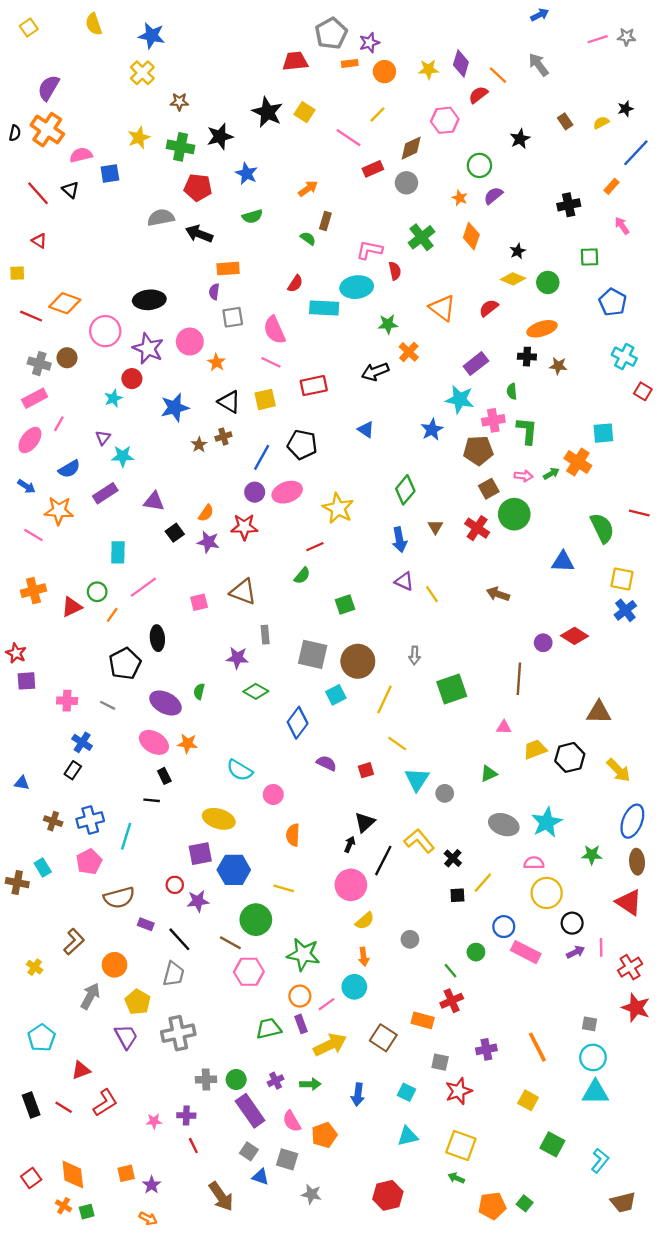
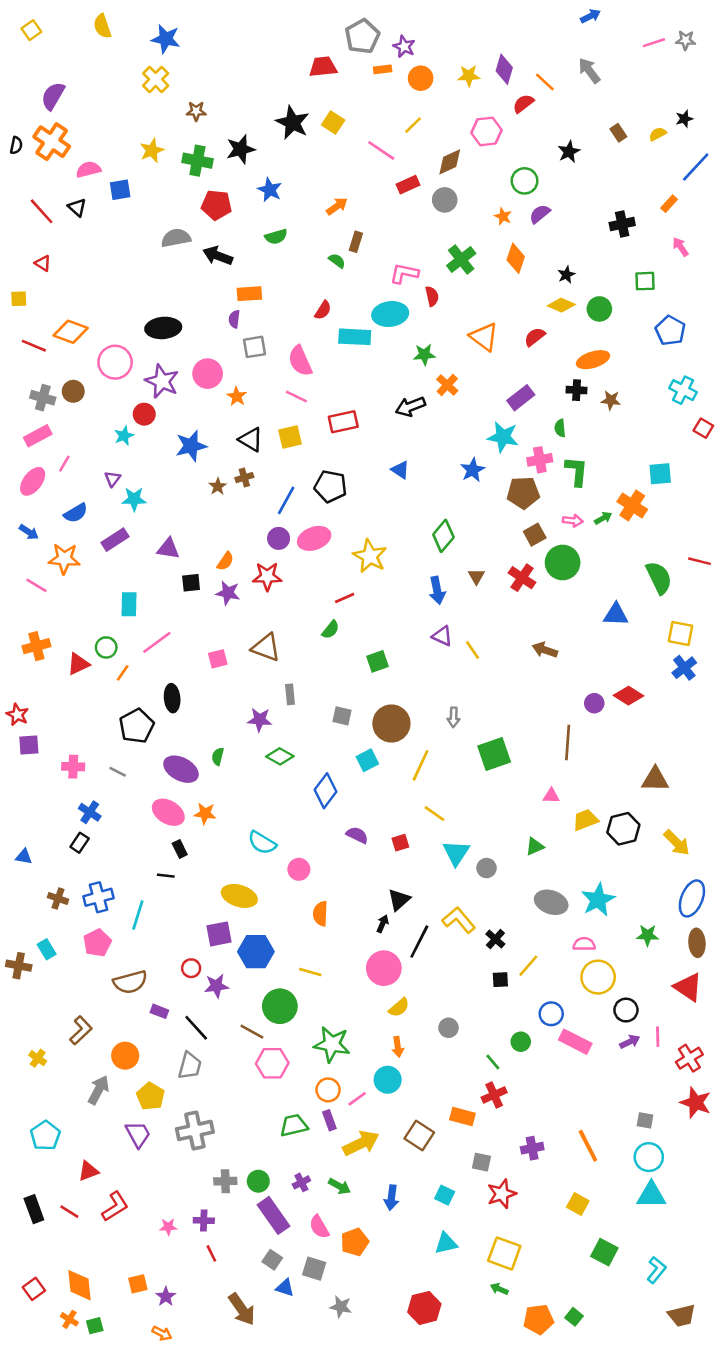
purple star: (369, 43) -> (404, 46), turned -30
black square: (175, 533) -> (191, 583), turned 30
gray square: (313, 654) -> (342, 716), size x0.6
green arrow: (310, 1084) -> (339, 1186), turned 30

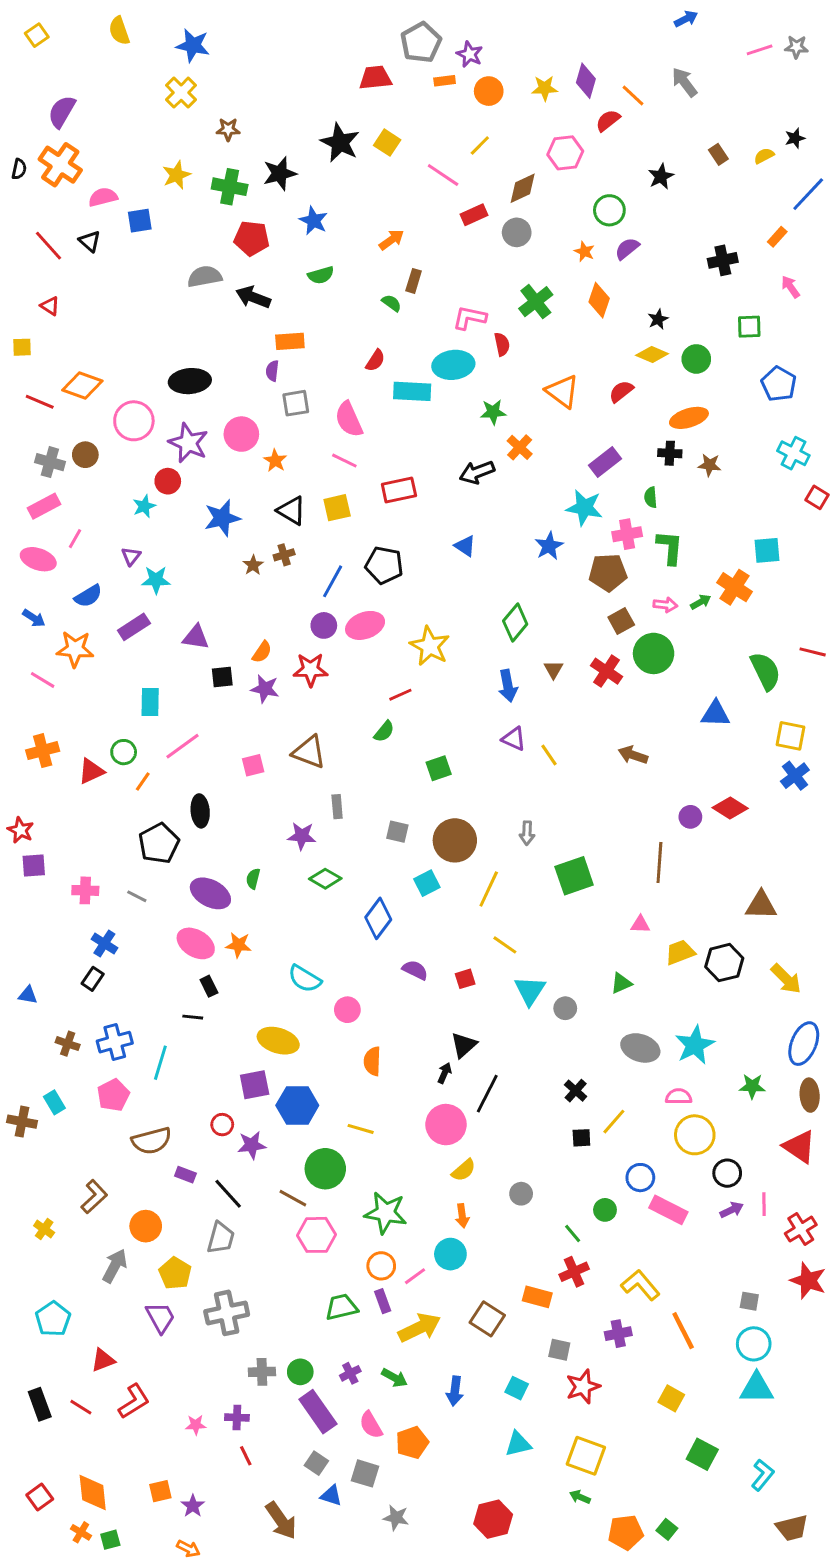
pink ellipse: (33, 481) -> (38, 559), turned 72
yellow L-shape: (459, 920) -> (640, 1285), moved

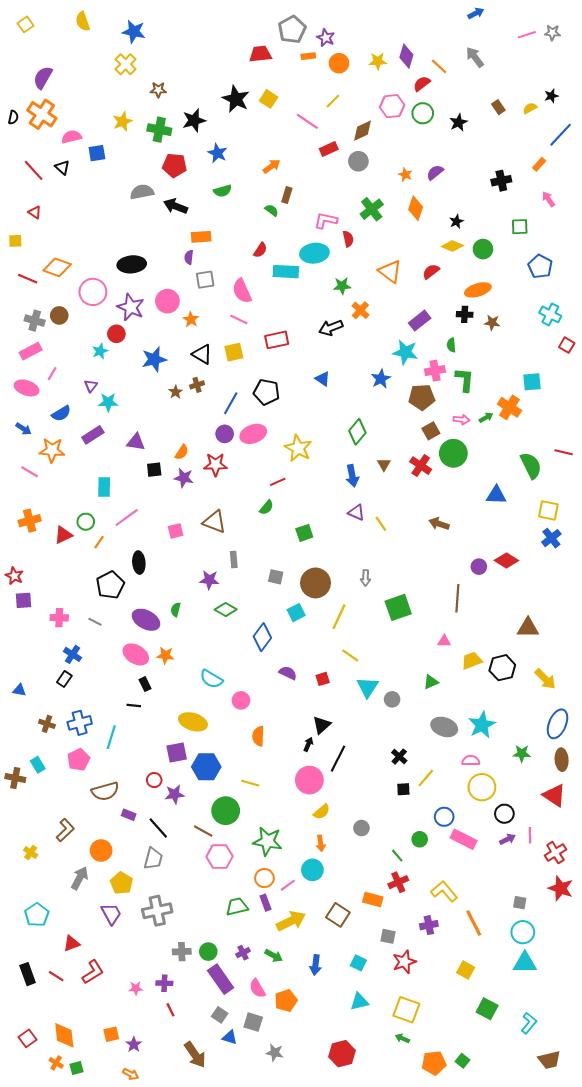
green circle: (609, 210) -> (423, 113), moved

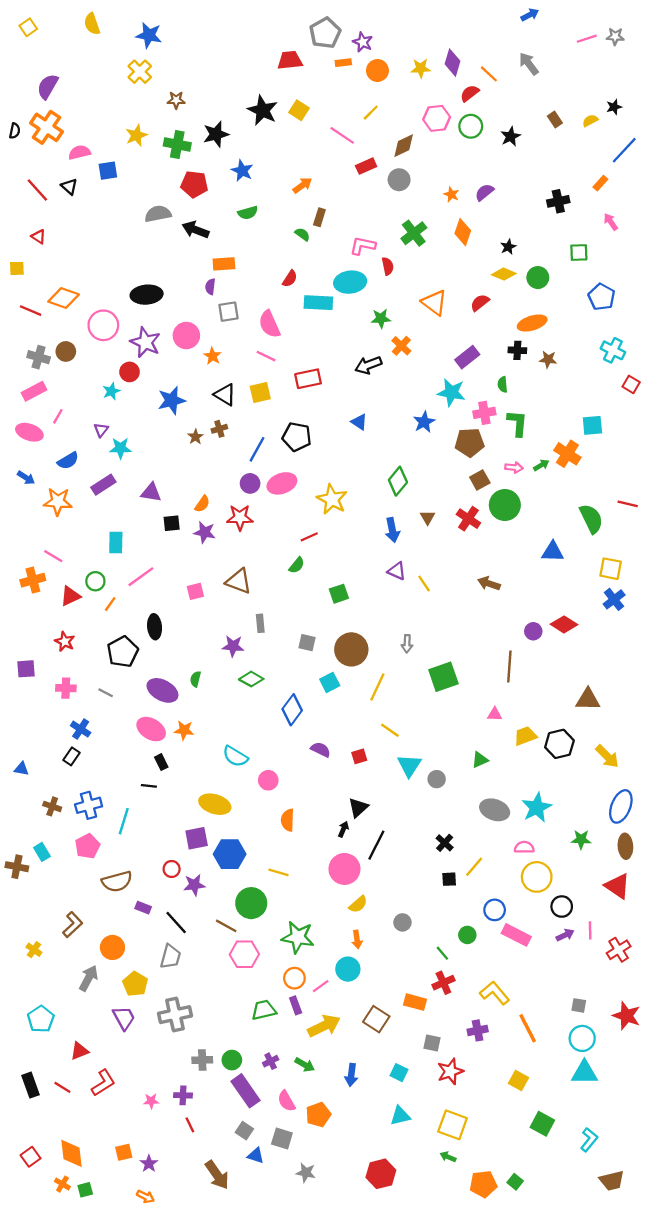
pink line: (30, 472) -> (53, 556), moved
red star: (14, 576) -> (65, 641), moved
red star: (561, 888) -> (627, 1016), moved

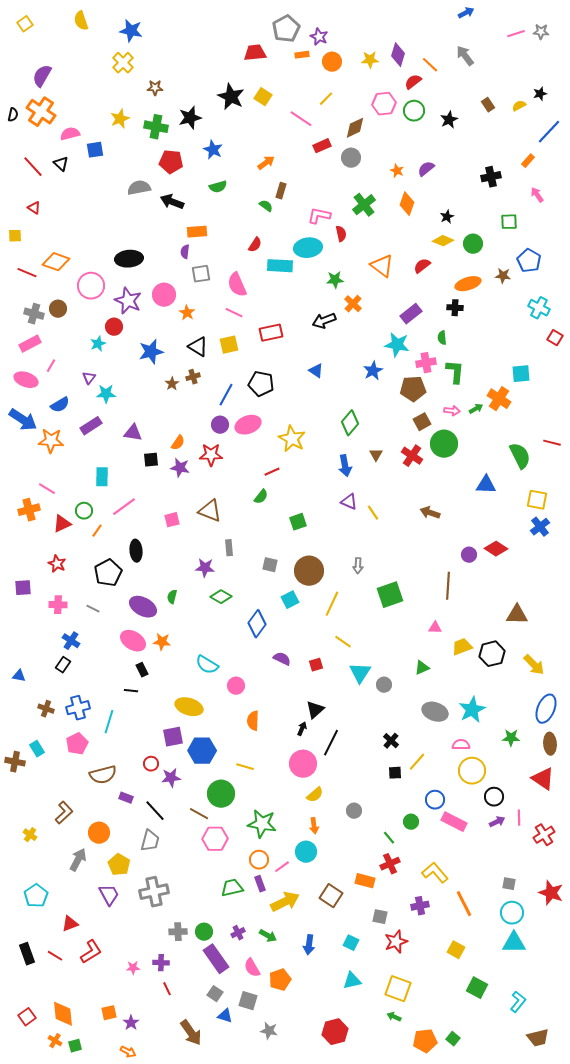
brown star: (548, 359) -> (503, 276), moved
blue arrow: (26, 478) -> (23, 420), size x1.8

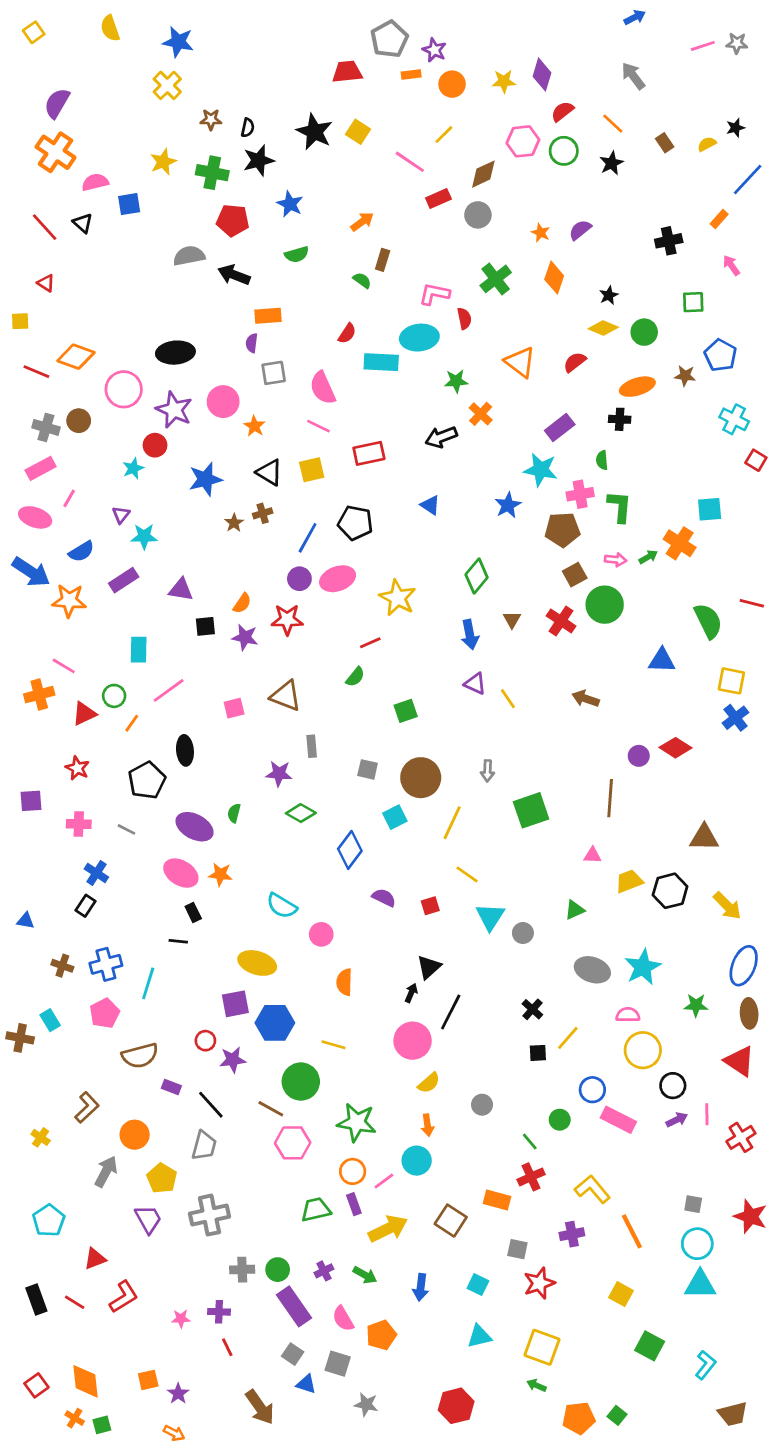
orange line: (430, 65) -> (613, 124), moved
black semicircle: (13, 115) -> (248, 128), moved

